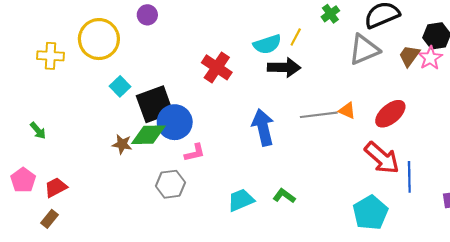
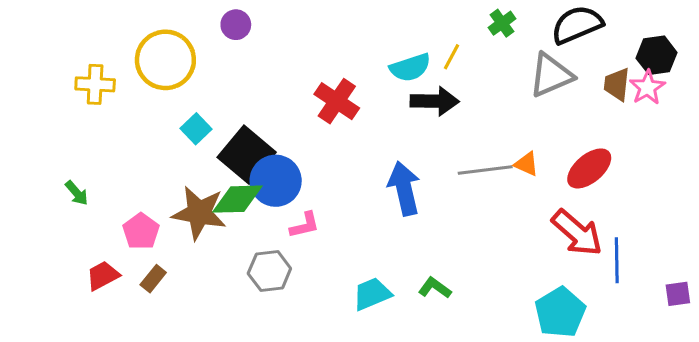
brown trapezoid: (409, 56) -> (617, 84), turned -30
black square: (155, 104) -> (247, 155), turned -30
brown star: (122, 144) -> (199, 213), size x1.8
pink pentagon: (23, 180) -> (141, 231), moved
brown rectangle: (49, 219) -> (153, 279), moved

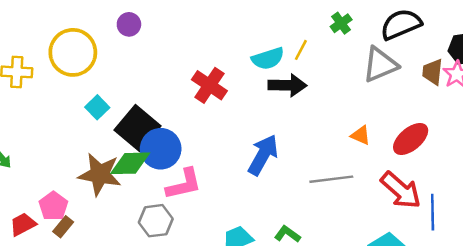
gray line: (485, 170) -> (331, 179), moved
blue arrow: (404, 188) -> (263, 155), turned 42
pink L-shape: (305, 225) -> (184, 184), size x1.5
pink pentagon: (141, 231) -> (53, 206), moved

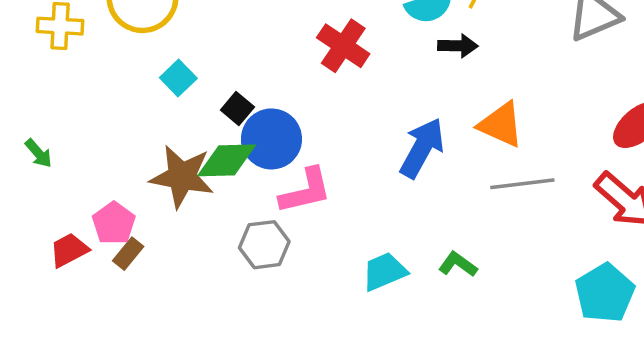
black arrow: (287, 85) -> (458, 46), size x0.7
black square: (137, 128) -> (237, 108), size x0.5
orange triangle: (361, 135) -> (501, 125), moved, size x1.6

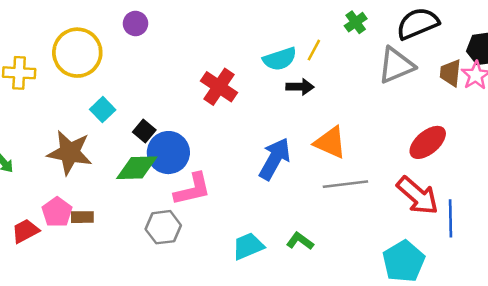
brown star: (182, 177) -> (70, 153), moved
brown rectangle: (128, 254) -> (82, 217), moved, turned 50

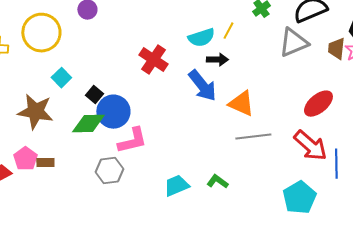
blue arrow: (275, 159) -> (202, 86), moved, turned 112

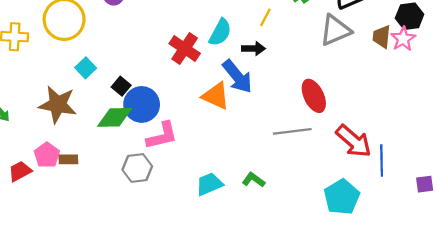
cyan semicircle: (201, 38) -> (220, 32), moved, turned -44
orange triangle: (241, 104) -> (216, 96), moved
red ellipse: (318, 104) -> (314, 96), moved, turned -76

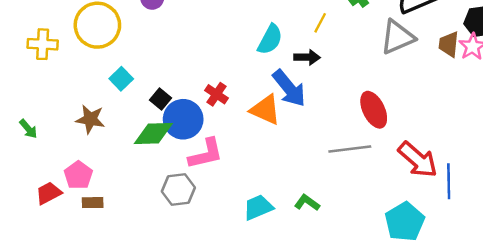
red cross: (185, 49) -> (216, 94), moved, size x0.7
brown star: (58, 104) -> (90, 119), size x0.7
brown rectangle: (68, 159) -> (93, 203), moved

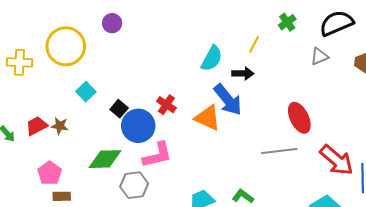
gray triangle: (397, 37) -> (319, 56), size x0.6
brown star: (90, 119) -> (60, 126), size x0.7
green diamond: (153, 134) -> (105, 159), moved
red trapezoid: (49, 193) -> (37, 126), moved

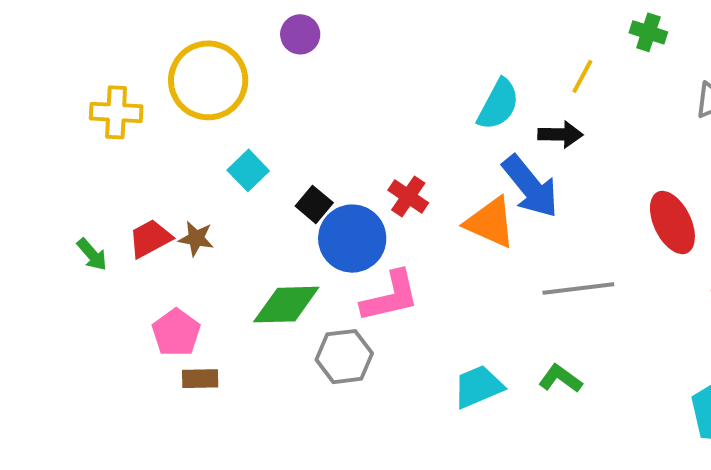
green cross: (287, 22) -> (648, 32), turned -36
gray line: (279, 151) -> (578, 289), moved

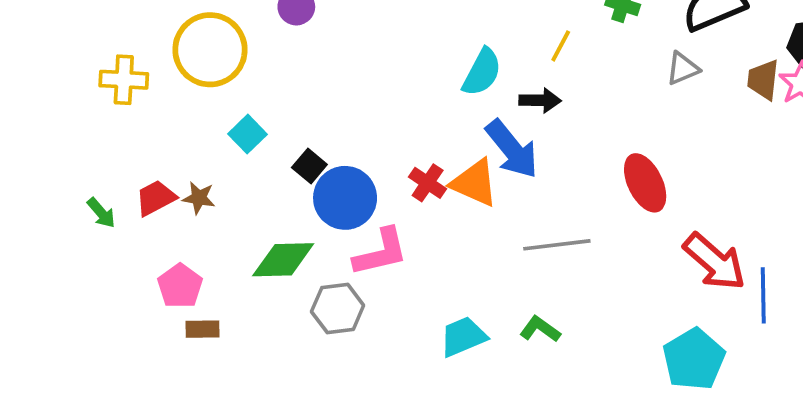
red cross: (408, 196) -> (428, 183), moved

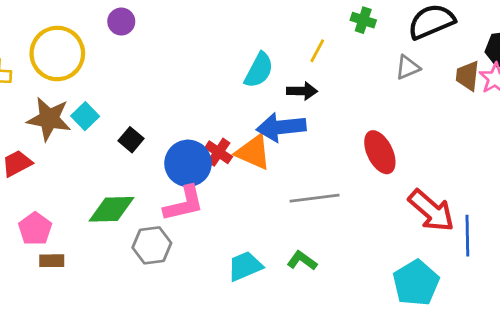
blue arrow: (512, 149) -> (281, 127), turned 123
brown star: (199, 198) -> (49, 119), moved, size x1.8
blue circle: (345, 198) -> (188, 163), moved

